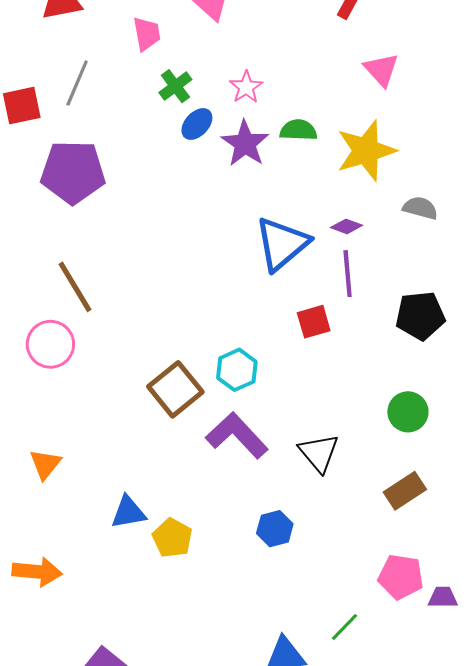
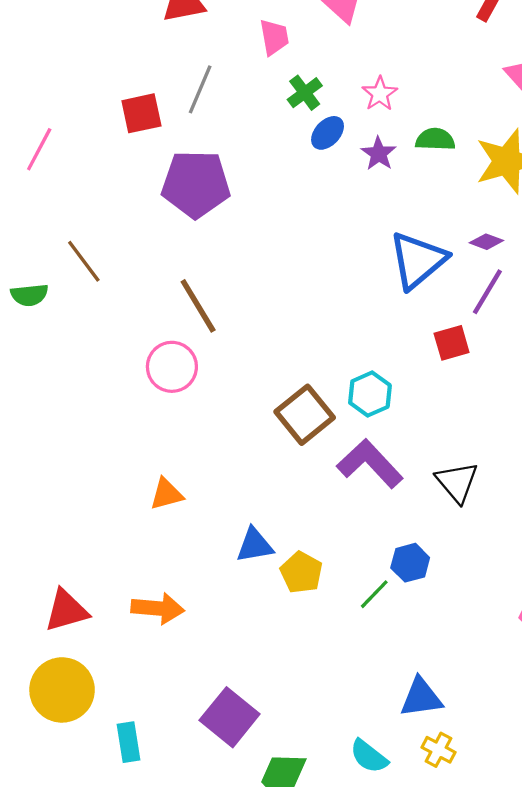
purple star: (245, 143) -> (379, 154), size x0.7
purple line: (348, 274) -> (487, 292), turned 36
orange triangle: (45, 464) -> (166, 494), turned 36
green line: (344, 627) -> (374, 594), moved

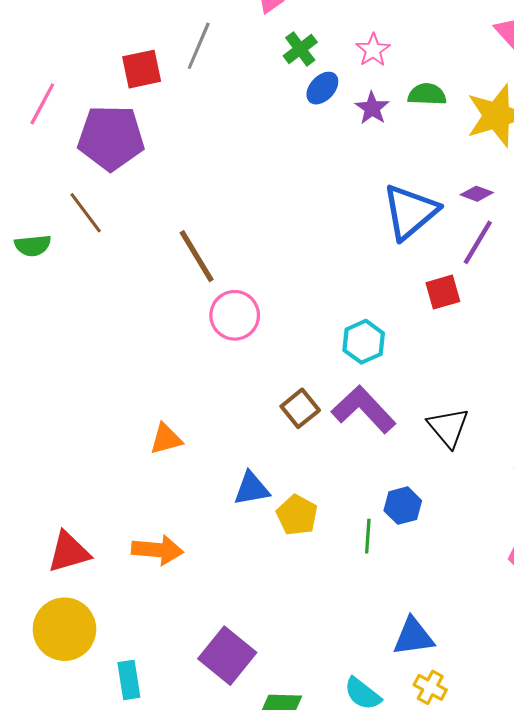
purple pentagon: (196, 184) -> (111, 138), moved
pink circle: (172, 367) -> (235, 315), moved
brown square: (305, 415) -> (300, 408), moved, size x0.7
green line: (374, 594) -> (368, 536), turned -40

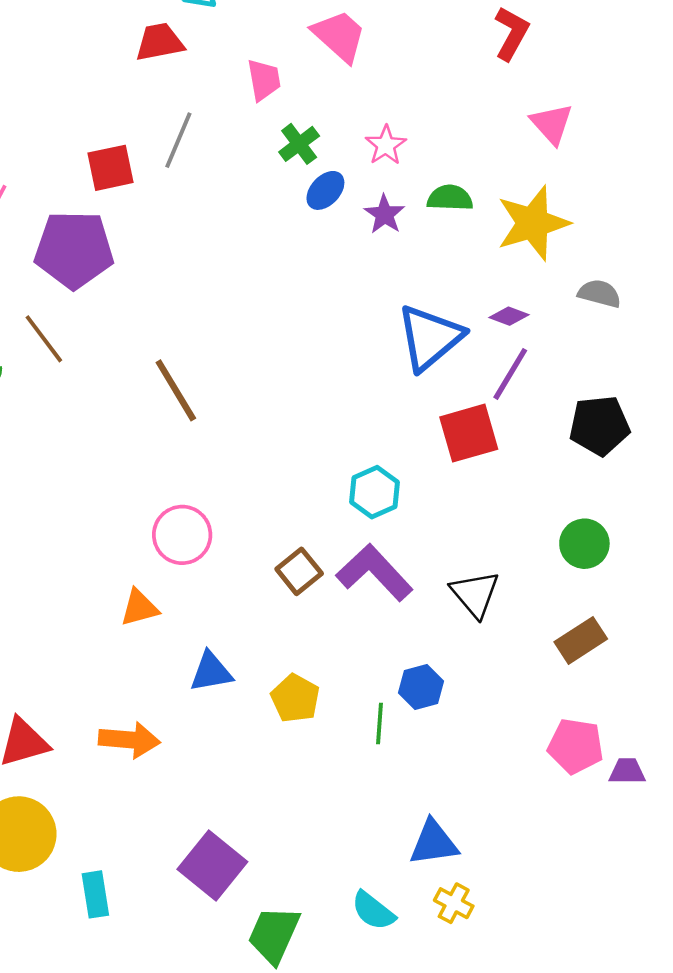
red square: (443, 292) -> (469, 433), size x1.4
pink circle: (235, 315) -> (182, 535), moved
blue triangle: (252, 489) -> (211, 672), moved

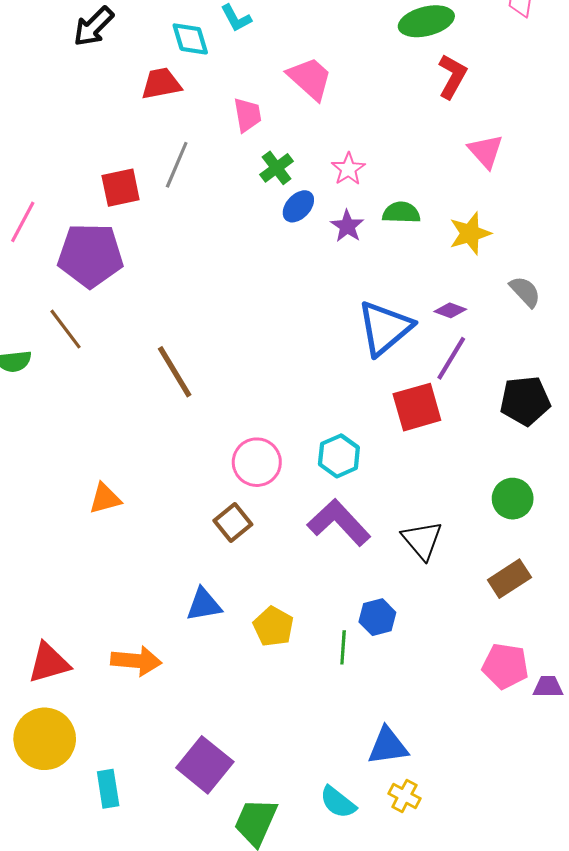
yellow star: (533, 223) -> (470, 233), size x0.7
gray semicircle: (599, 294) -> (525, 292), turned 32
pink circle: (182, 535) -> (257, 462), moved
brown square: (299, 571) -> (233, 522), moved
orange triangle: (139, 608) -> (105, 499), moved

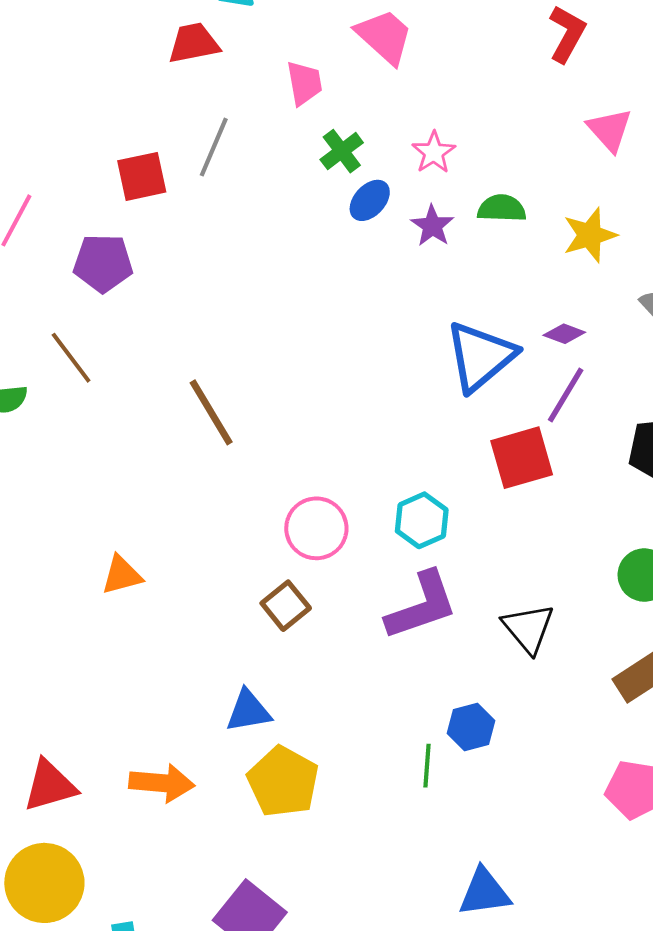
purple pentagon: (90, 255) -> (103, 263), size x0.7
purple L-shape: (339, 522) -> (422, 606), turned 114
yellow pentagon: (273, 626) -> (283, 782), moved, size x1.4

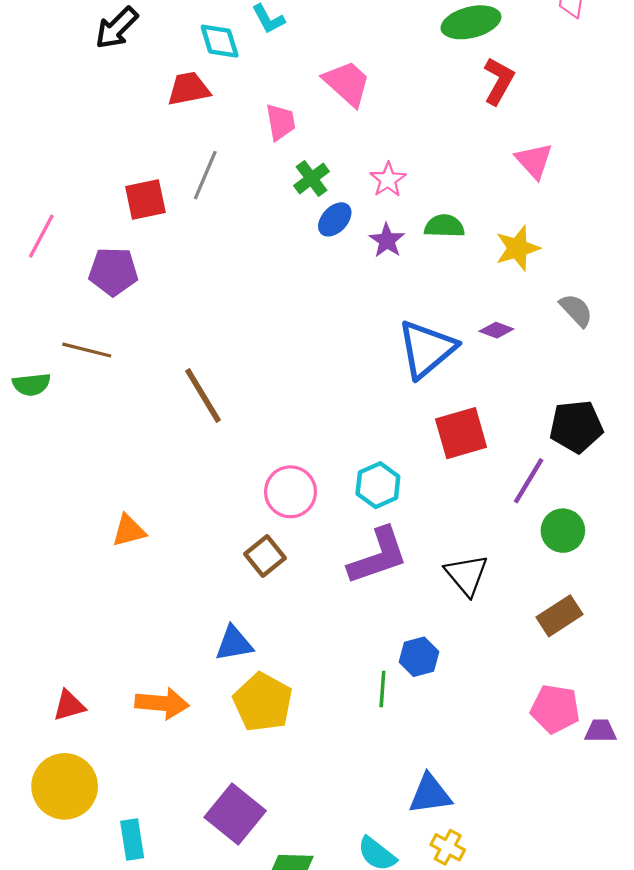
brown line: (71, 358) -> (87, 350), turned -39
purple line: (566, 395) -> (529, 481), moved
red triangle: (50, 786) -> (69, 706), size x0.7

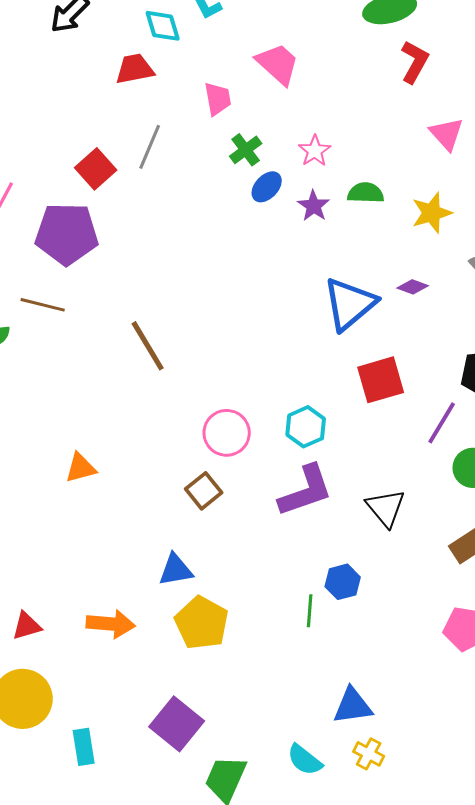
red square: (145, 199) -> (96, 169), turned -30
purple pentagon: (113, 271) -> (67, 234), size x1.4

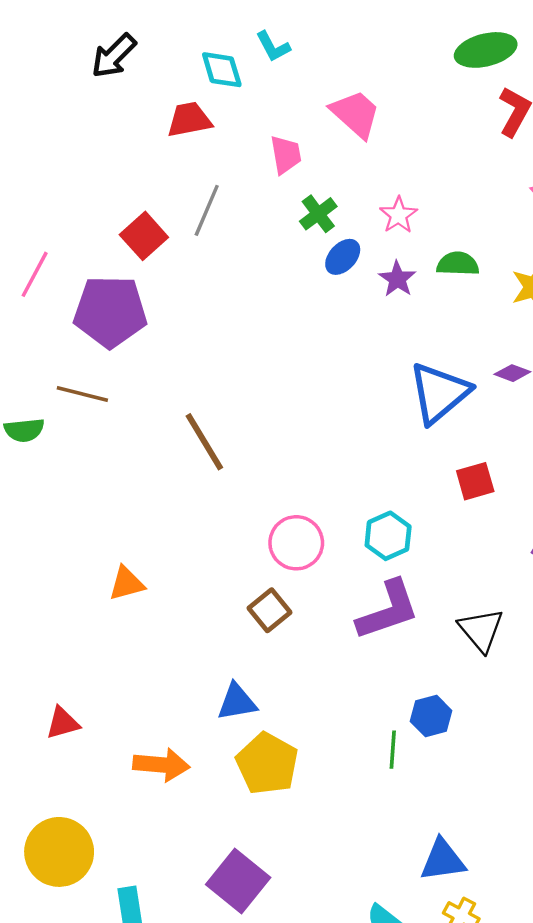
red square: (381, 380) -> (475, 481), size x0.7
red triangle: (27, 626) -> (63, 723), moved

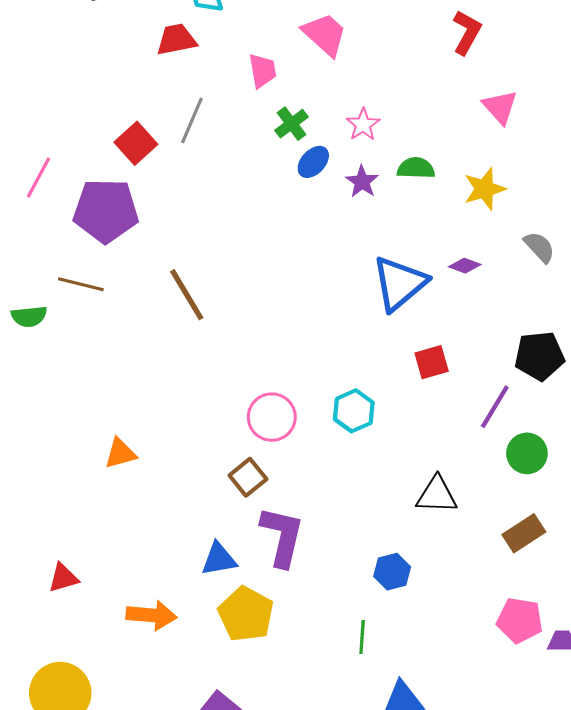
brown line: (204, 442) -> (187, 295), moved
purple L-shape: (388, 610) -> (282, 536), moved, turned -58
black triangle: (481, 630) -> (437, 495), turned -48
green line: (393, 750) -> (362, 637), moved

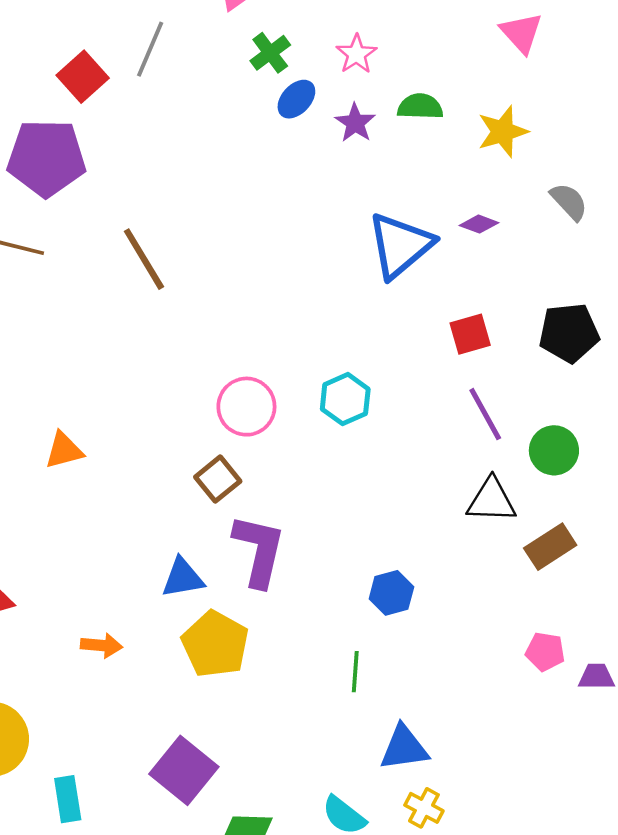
red square: (432, 362) -> (470, 334), moved
purple line: (495, 407) -> (485, 414), moved, turned -60
black triangle: (437, 495) -> (491, 500), moved
orange arrow: (151, 615) -> (101, 645), size x0.7
pink pentagon: (520, 620) -> (545, 652), size x0.7

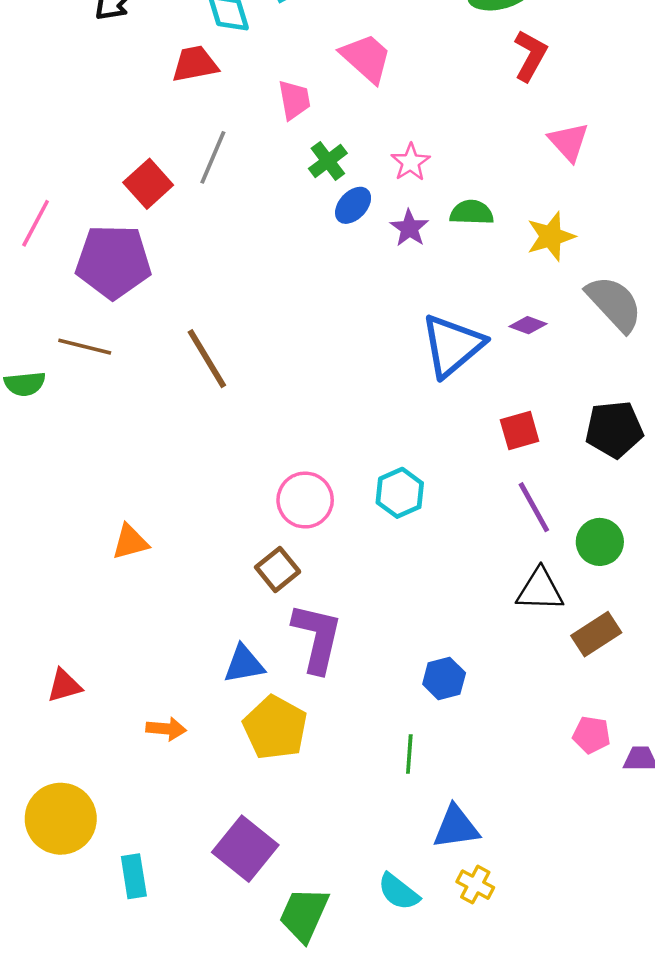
gray semicircle: (569, 202) -> (614, 304), size x1.6

